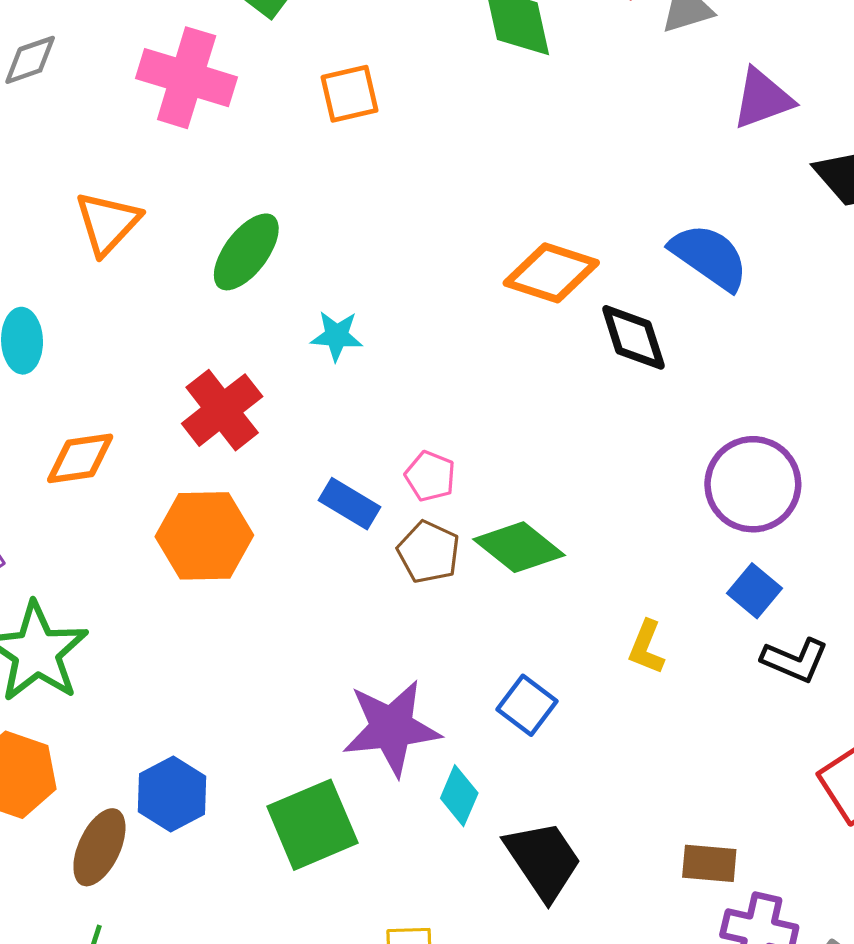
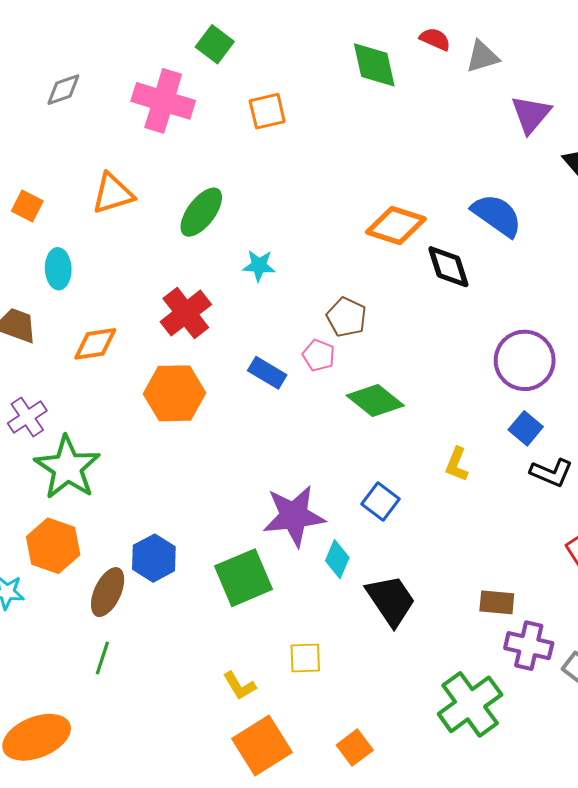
purple triangle: (763, 99) -> (531, 114), turned -30
orange triangle: (108, 223) -> (113, 194), turned 30
brown pentagon: (429, 552) -> (346, 317), moved

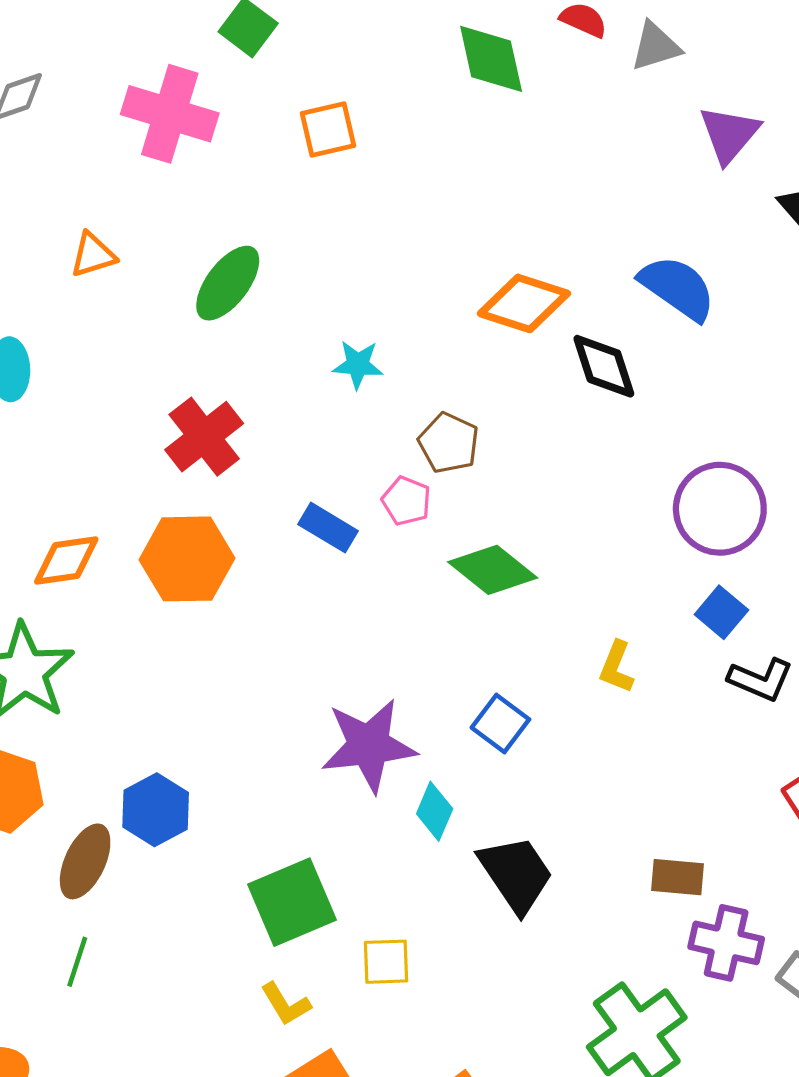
orange triangle: (113, 194) -> (93, 255), size x0.7
cyan star: (259, 266) -> (358, 365), moved
orange diamond: (95, 344) -> (66, 560), moved
green square: (244, 578) -> (292, 902), moved

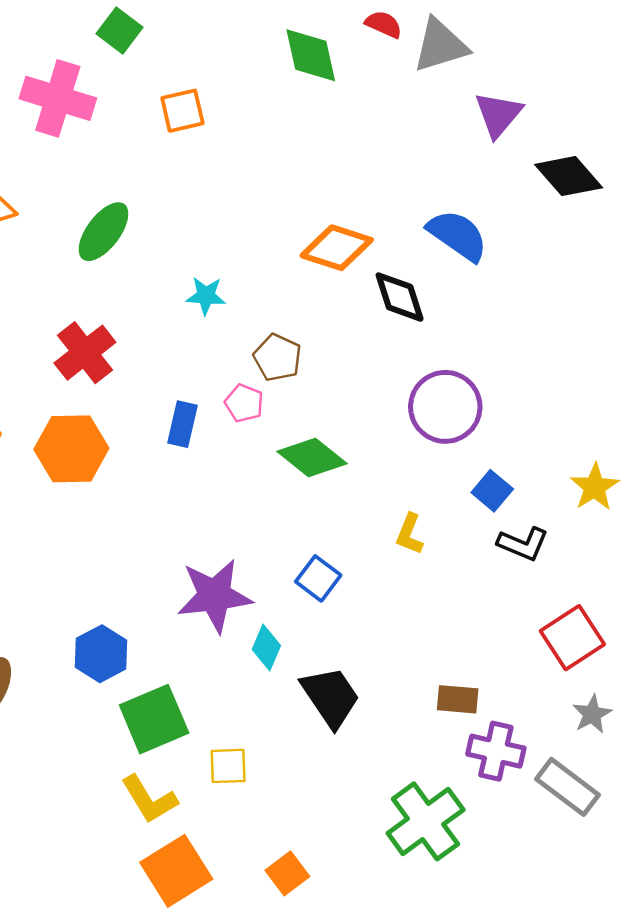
gray triangle: (656, 46) -> (440, 45), size x1.4
purple circle: (720, 509) -> (445, 407), moved
blue rectangle: (328, 528) -> (182, 424), turned 72
blue hexagon: (156, 810) -> (101, 654), moved
yellow L-shape: (286, 1004) -> (149, 799), size x1.4

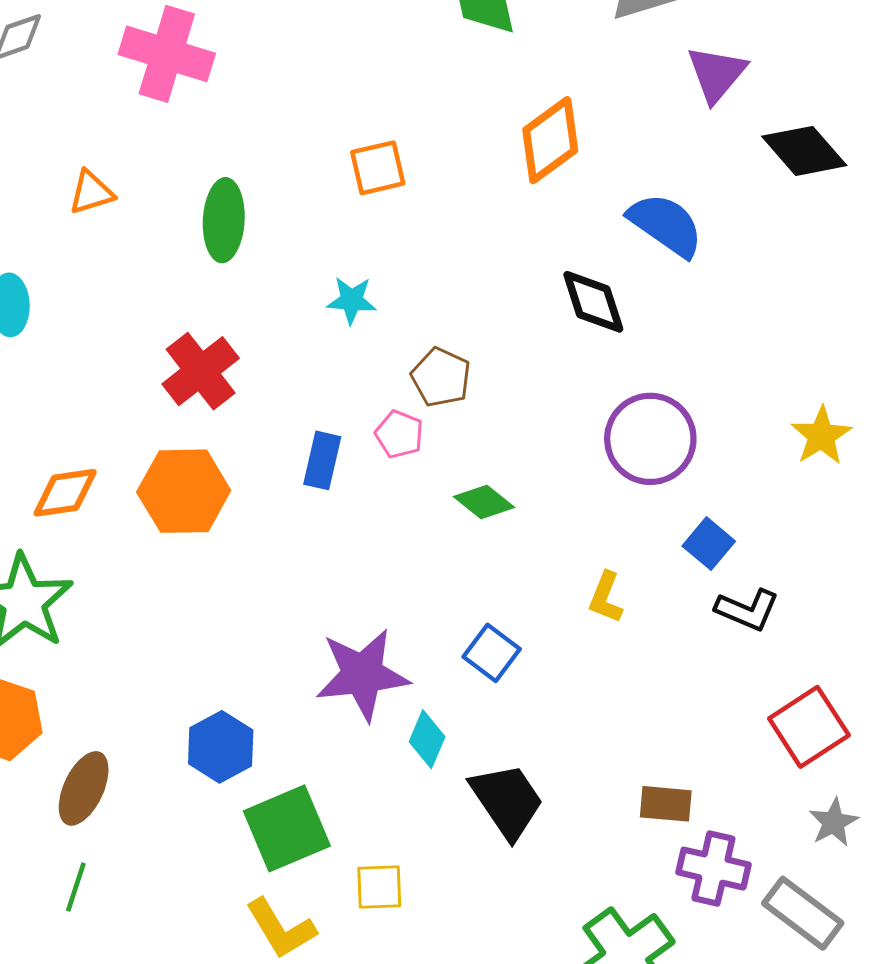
orange square: (182, 111) -> (378, 168), moved
green ellipse: (103, 232) -> (224, 220), turned -34
orange diamond: (337, 248) -> (550, 140), moved, turned -54
green diamond: (312, 457) -> (484, 502), size x0.7
yellow star: (595, 487) -> (821, 436), moved

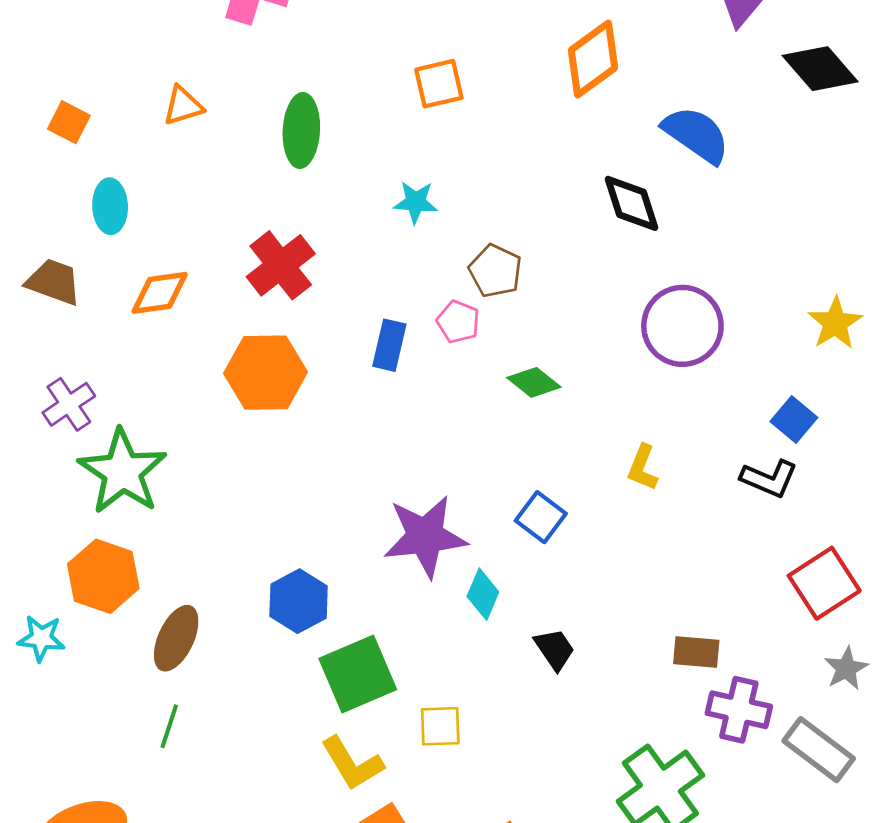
orange diamond: (65, 493) -> (160, 293), moved
blue square: (709, 544) -> (794, 419), moved
black trapezoid: (507, 801) -> (554, 649), size x0.6

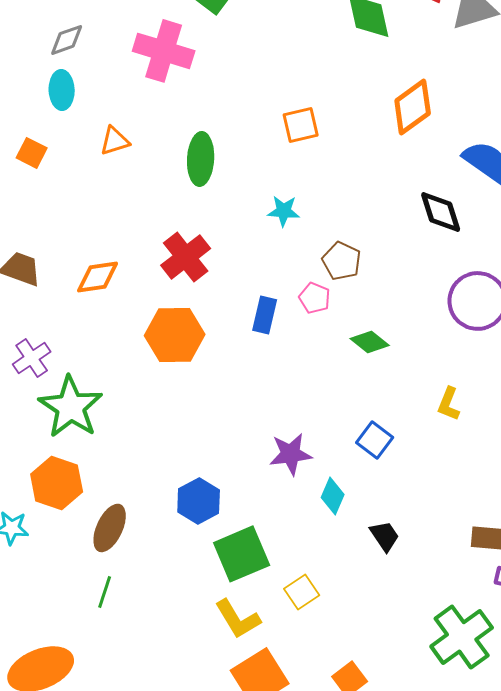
cyan ellipse: (110, 206) -> (62, 90), moved
purple star: (425, 536) -> (291, 454), size x0.7
yellow square: (440, 726) -> (302, 592), turned -32

